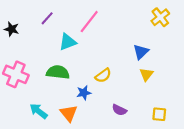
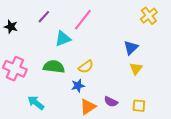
yellow semicircle: (103, 75) -> (86, 67), moved
orange triangle: (69, 113) -> (88, 107), moved, turned 36
yellow square: (159, 114) -> (139, 106), moved

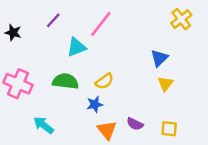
orange triangle: (88, 107) -> (107, 130), turned -36

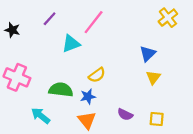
green semicircle: (65, 81) -> (61, 90), moved
orange triangle: (107, 130) -> (87, 120), moved

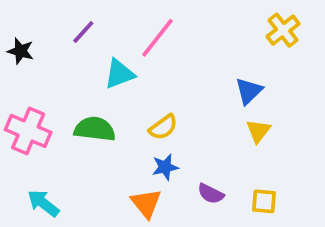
green semicircle: (61, 90) -> (95, 129), moved
blue star: (88, 96) -> (165, 167), moved
cyan arrow: (41, 116) -> (43, 203), moved

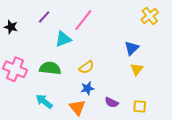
cyan arrow: (43, 203) -> (44, 101), moved

